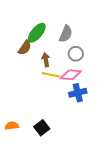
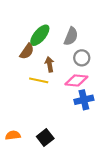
yellow line: (51, 75) -> (39, 80), moved

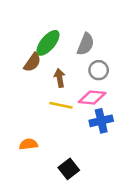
yellow line: (39, 80) -> (61, 105), moved
orange semicircle: (13, 135) -> (28, 144), moved
black square: (45, 137) -> (69, 169), moved

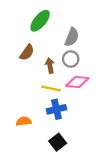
green ellipse: (48, 43) -> (40, 21), moved
gray circle: (99, 70) -> (71, 59), moved
blue cross: (101, 121) -> (56, 109), moved

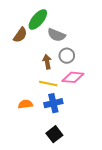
gray semicircle: (72, 37) -> (56, 35), moved, turned 90
brown semicircle: (27, 52) -> (20, 35), moved
orange semicircle: (24, 121) -> (25, 104), moved

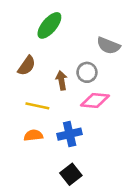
brown semicircle: (20, 35) -> (27, 66), moved
gray semicircle: (56, 35) -> (108, 46), moved
yellow line: (48, 84) -> (37, 106), moved

